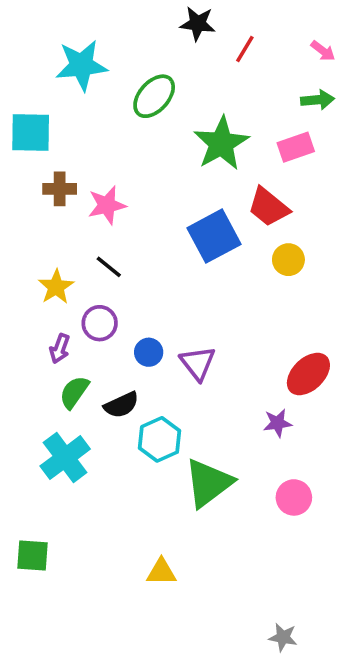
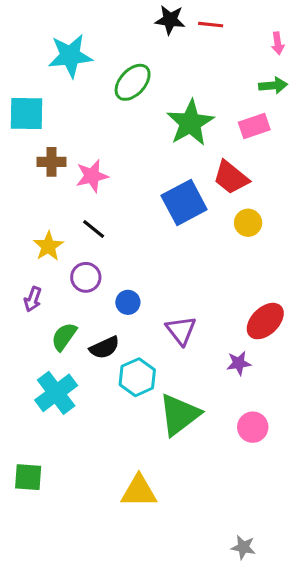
red line: (245, 49) -> (211, 25), moved, turned 65
pink arrow: (323, 51) -> (278, 43), turned 45
purple arrow: (60, 349) -> (33, 299), moved
purple triangle: (198, 363) -> (181, 330), moved
yellow triangle: (161, 572) -> (139, 491), size x1.4

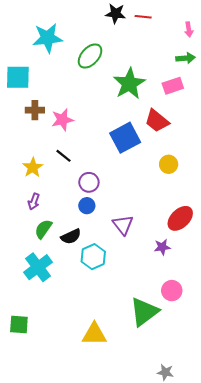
yellow circle: (248, 223) -> (169, 164), moved
purple circle: (86, 277) -> (89, 182), moved
purple arrow: (33, 299) -> (34, 201), moved
green triangle: (179, 415) -> (144, 312), moved

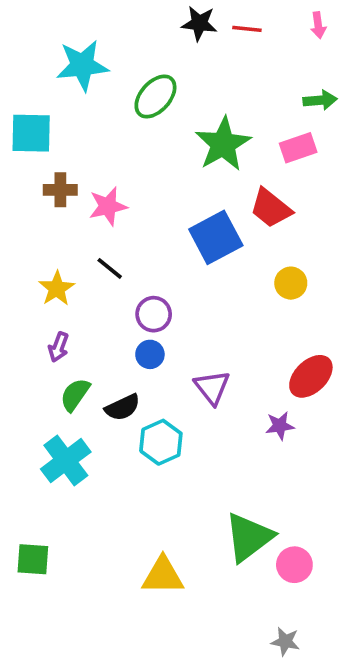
pink arrow: (189, 29) -> (318, 25), moved
pink circle: (172, 291) -> (294, 565), moved

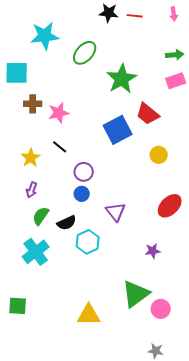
pink rectangle: (298, 148) -> (176, 81), moved
purple star: (280, 426) -> (153, 251), moved

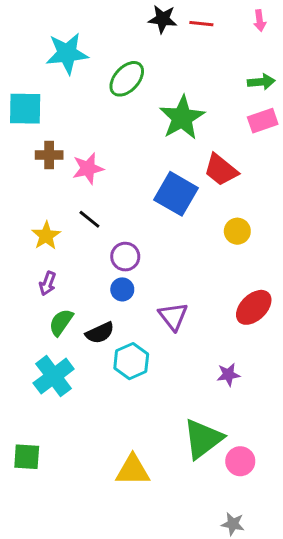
blue square: (118, 130) -> (176, 194), turned -32

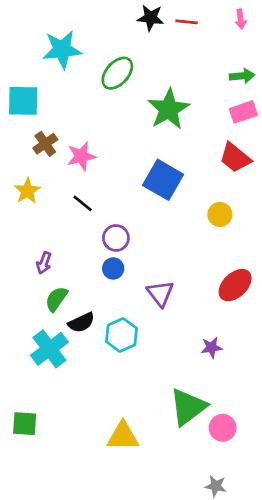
brown cross: (49, 155) -> (45, 144), turned -35
red trapezoid: (221, 170) -> (235, 158), moved
yellow star: (46, 236) -> (27, 191), moved
black semicircle: (100, 333) -> (81, 323), moved

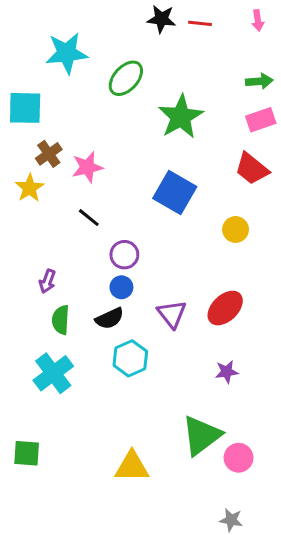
yellow star: (27, 191) -> (30, 188), moved
red ellipse: (235, 285) -> (225, 308), moved
green semicircle: (56, 299) -> (61, 320), turned -32
black semicircle: (81, 323) -> (110, 318), moved

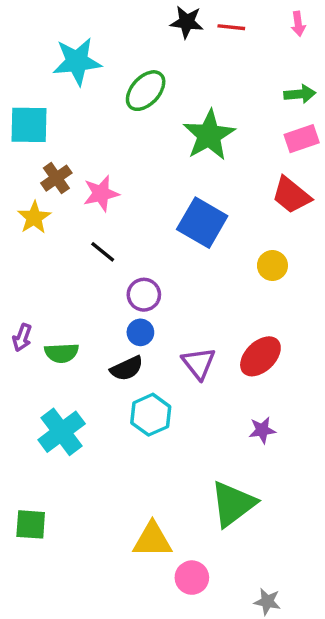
purple arrow: (47, 281) -> (22, 338), moved
green semicircle: (61, 320) -> (62, 353), moved, turned -96
pink circle: (239, 458) -> (192, 578), moved

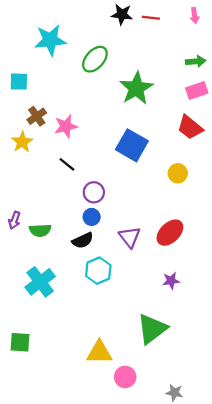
cyan square: (29, 125) -> (19, 82), size x0.7

